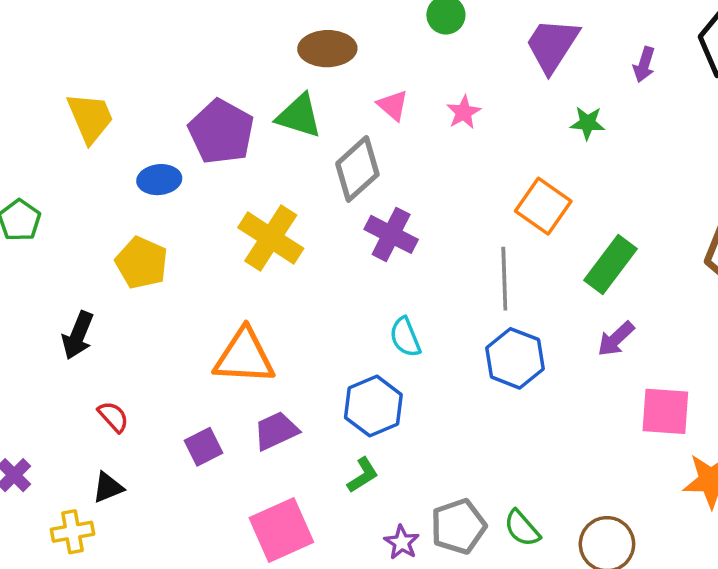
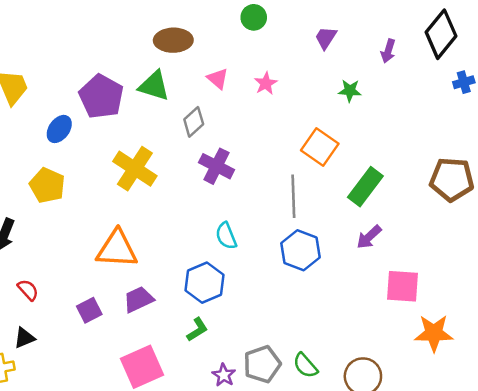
purple trapezoid: (552, 45) -> (326, 38), size x0.6
gray diamond: (357, 169) -> (194, 122), size x0.7
blue ellipse: (159, 180) -> (59, 129), turned -48

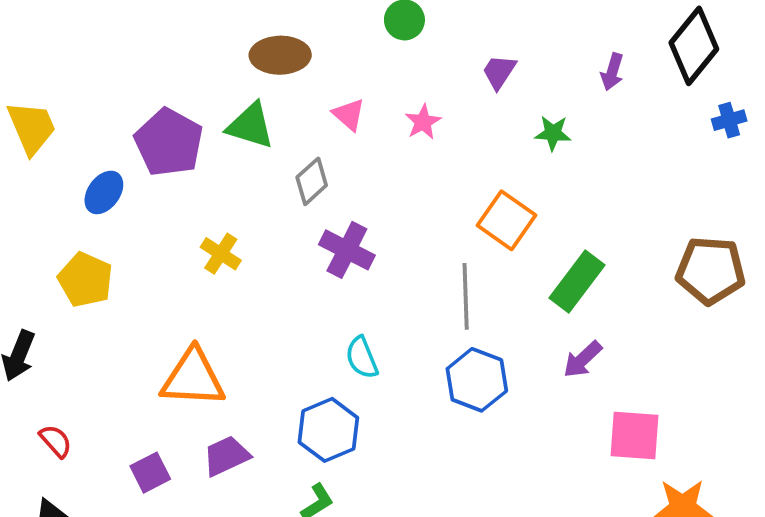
purple trapezoid: (326, 38) -> (499, 72), moved
yellow cross: (135, 169) -> (221, 254), size x0.6

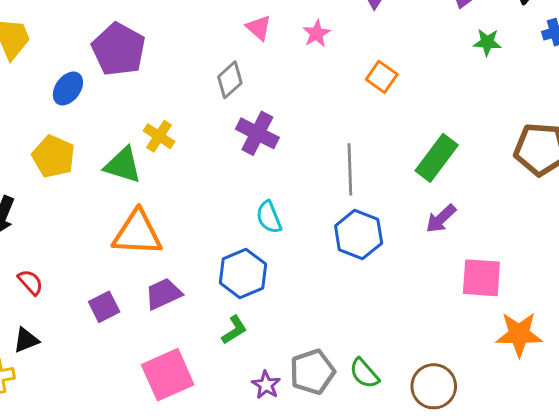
green triangle: (250, 126) -> (123, 165), moved
green star: (553, 133) -> (487, 42), moved
orange square: (506, 220) -> (382, 77), moved, size x0.7

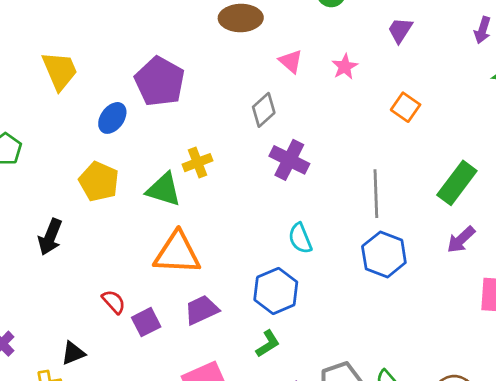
yellow cross: (159, 136) -> (197, 163), turned 36
red semicircle: (30, 282) -> (114, 302), moved

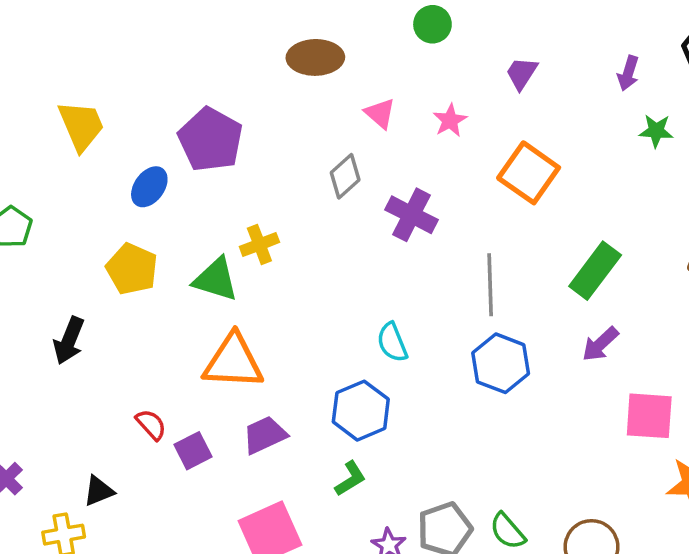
orange square: (406, 107) -> (529, 173), size x1.6
purple cross: (289, 160) -> (411, 215), moved

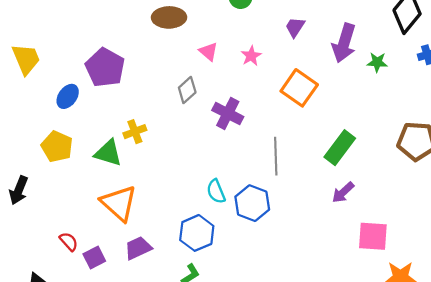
purple arrow: (628, 73) -> (344, 43), moved, size x1.8
orange triangle: (233, 362) -> (119, 203), turned 39
blue hexagon: (501, 363) -> (252, 203), moved

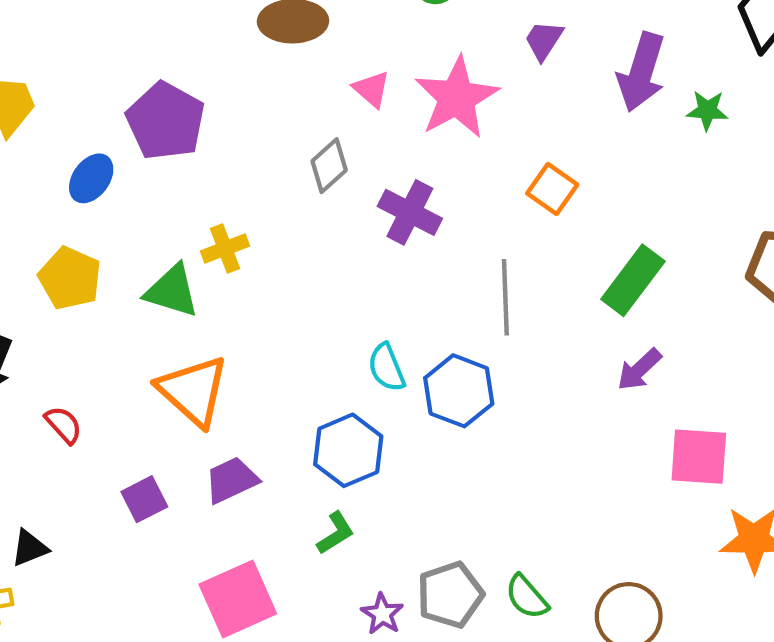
pink star: (251, 56) -> (457, 98), size x2.0
orange square: (299, 88) -> (552, 189), moved, size x0.7
red semicircle: (69, 242) -> (64, 425), moved

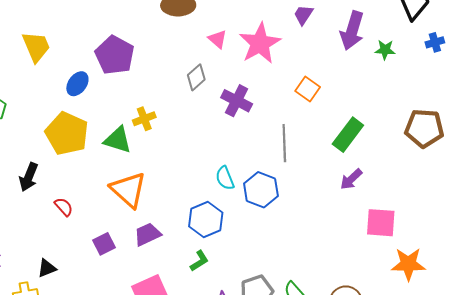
yellow pentagon: (70, 278) -> (67, 134), size x1.4

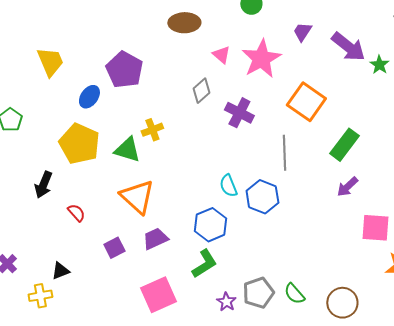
purple arrow: (352, 31) -> (348, 47), turned -69
green star: (385, 50) -> (379, 65), turned 30
orange square: (308, 89) -> (306, 102), size x1.6
green L-shape: (199, 261) -> (204, 264), size x1.4

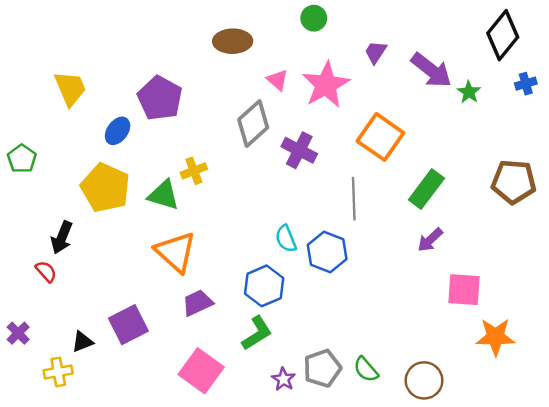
gray diamond: (201, 91) -> (253, 124), size x1.5
red semicircle: (76, 213) -> (46, 271), moved
purple square: (114, 248) -> (128, 325), moved, size x1.5
pink square: (158, 295) -> (201, 371), turned -30

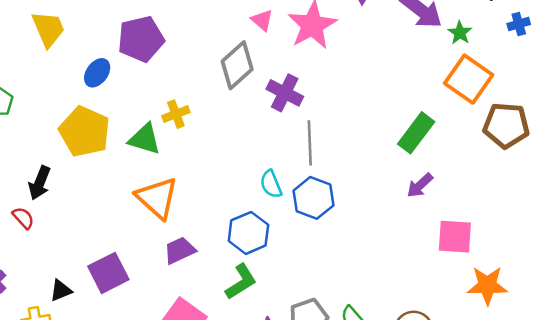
purple pentagon: (160, 98) -> (141, 39), turned 30
orange square: (380, 137) -> (469, 79), moved
gray line: (354, 199) -> (310, 143), moved

